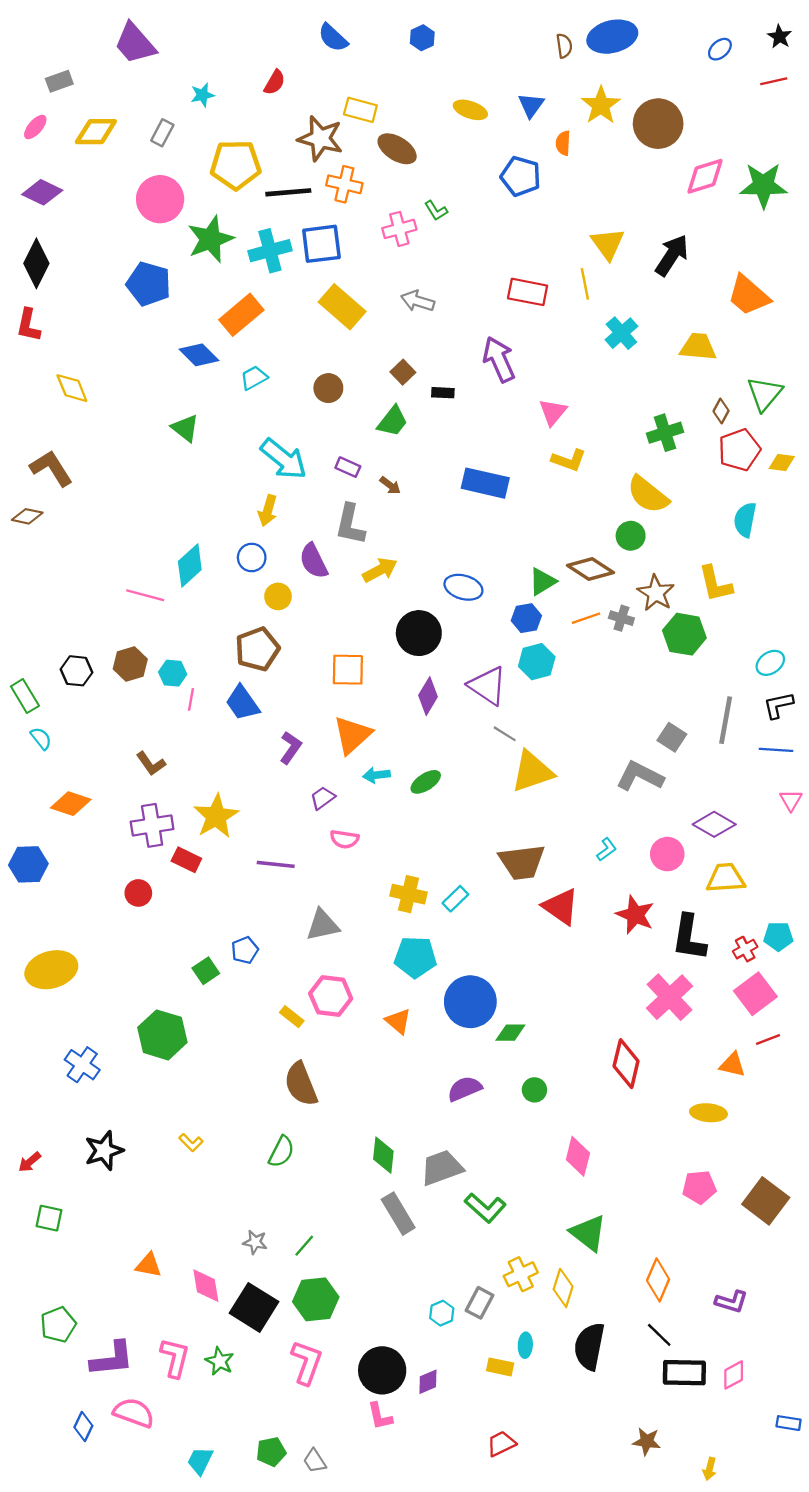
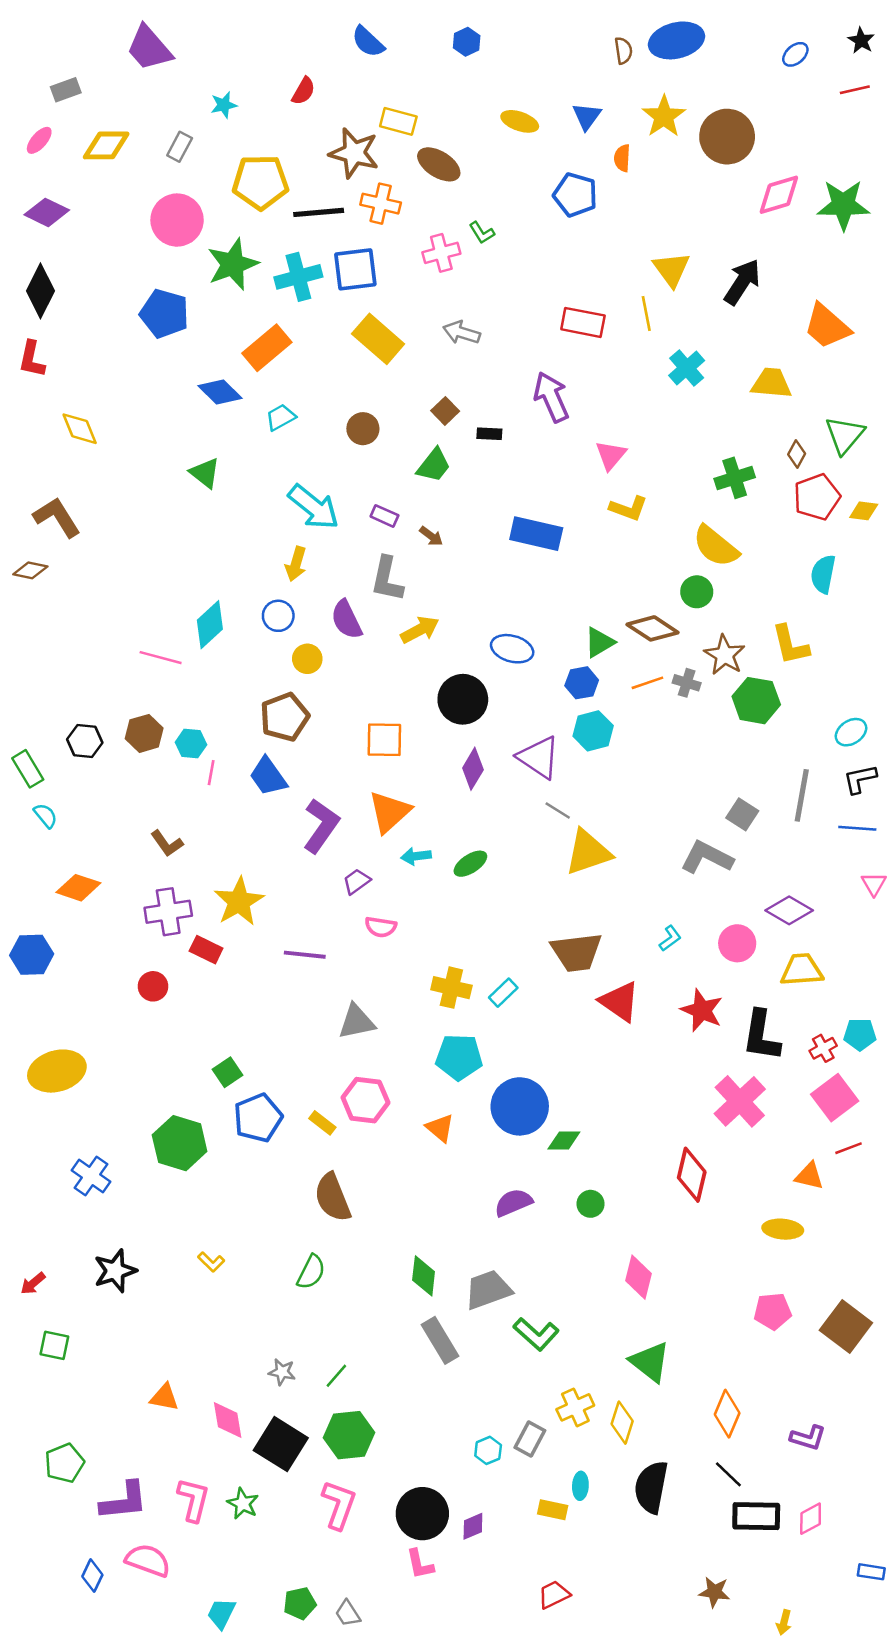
purple L-shape: (291, 748) -> (321, 826), size x1.5
blue pentagon: (245, 950) -> (258, 1118), moved, size x1.6

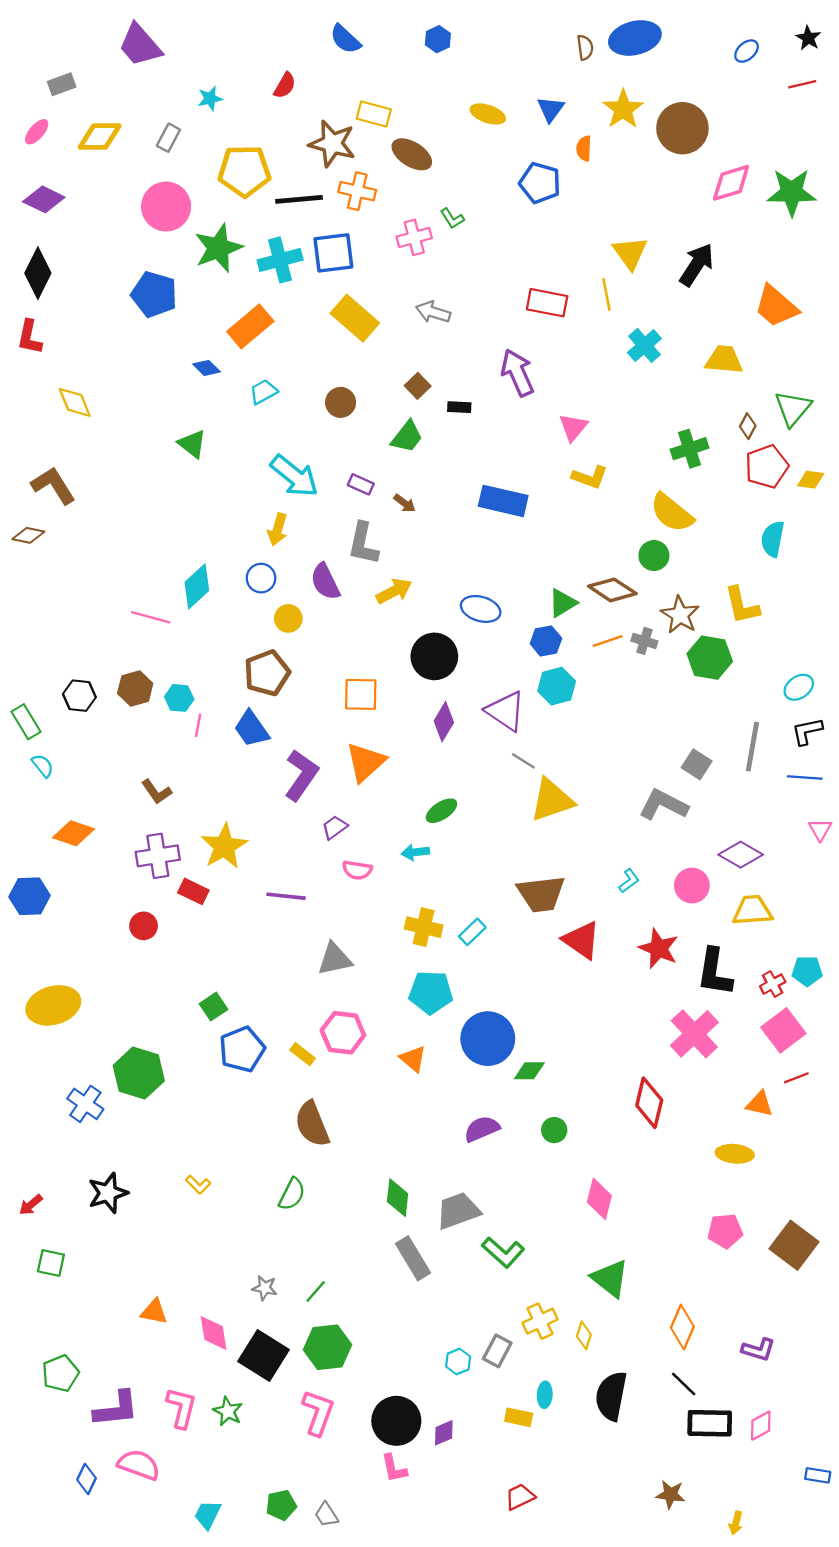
blue diamond: (220, 392) -> (206, 368), size x0.7
cyan arrow: (416, 856) -> (415, 852), moved
green hexagon: (180, 1143) -> (139, 1073), moved
yellow diamond: (622, 1423) -> (584, 1335), size x0.7

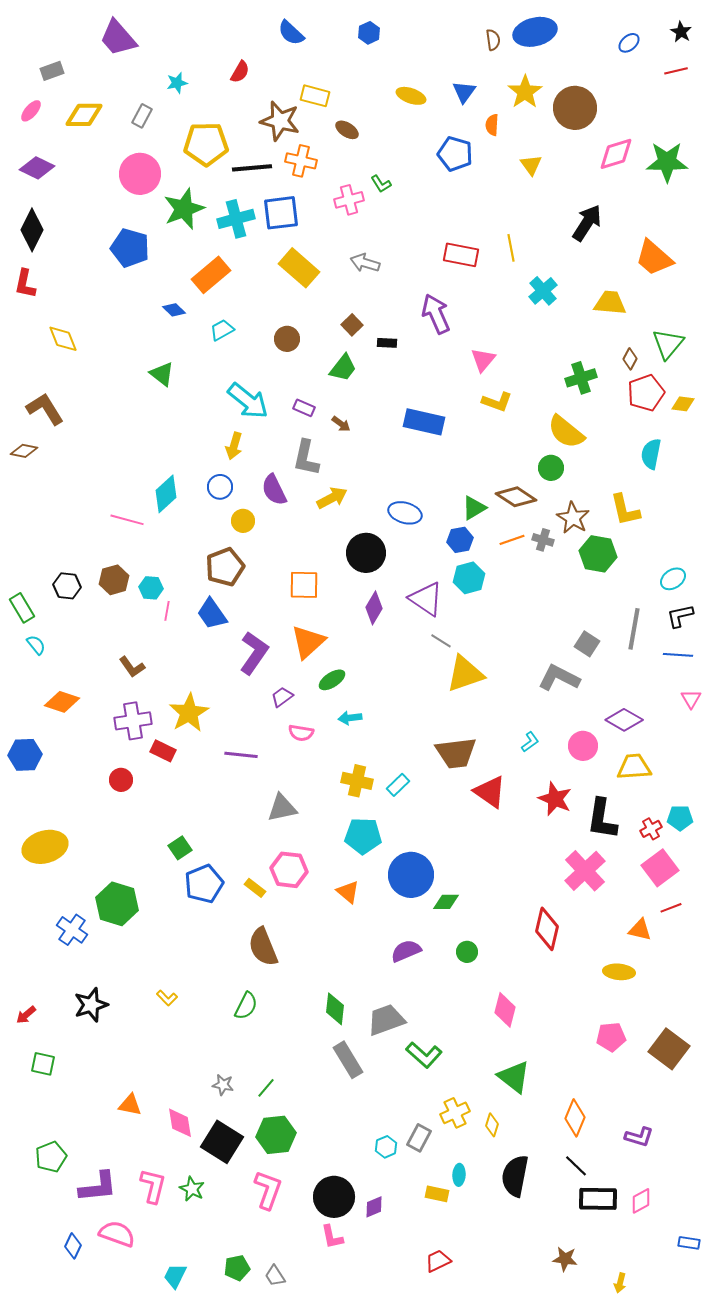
brown ellipse: (412, 154) -> (347, 130), size x0.7
yellow triangle: (630, 253) -> (531, 165), moved, size x0.7
green ellipse: (441, 811) -> (332, 680), moved

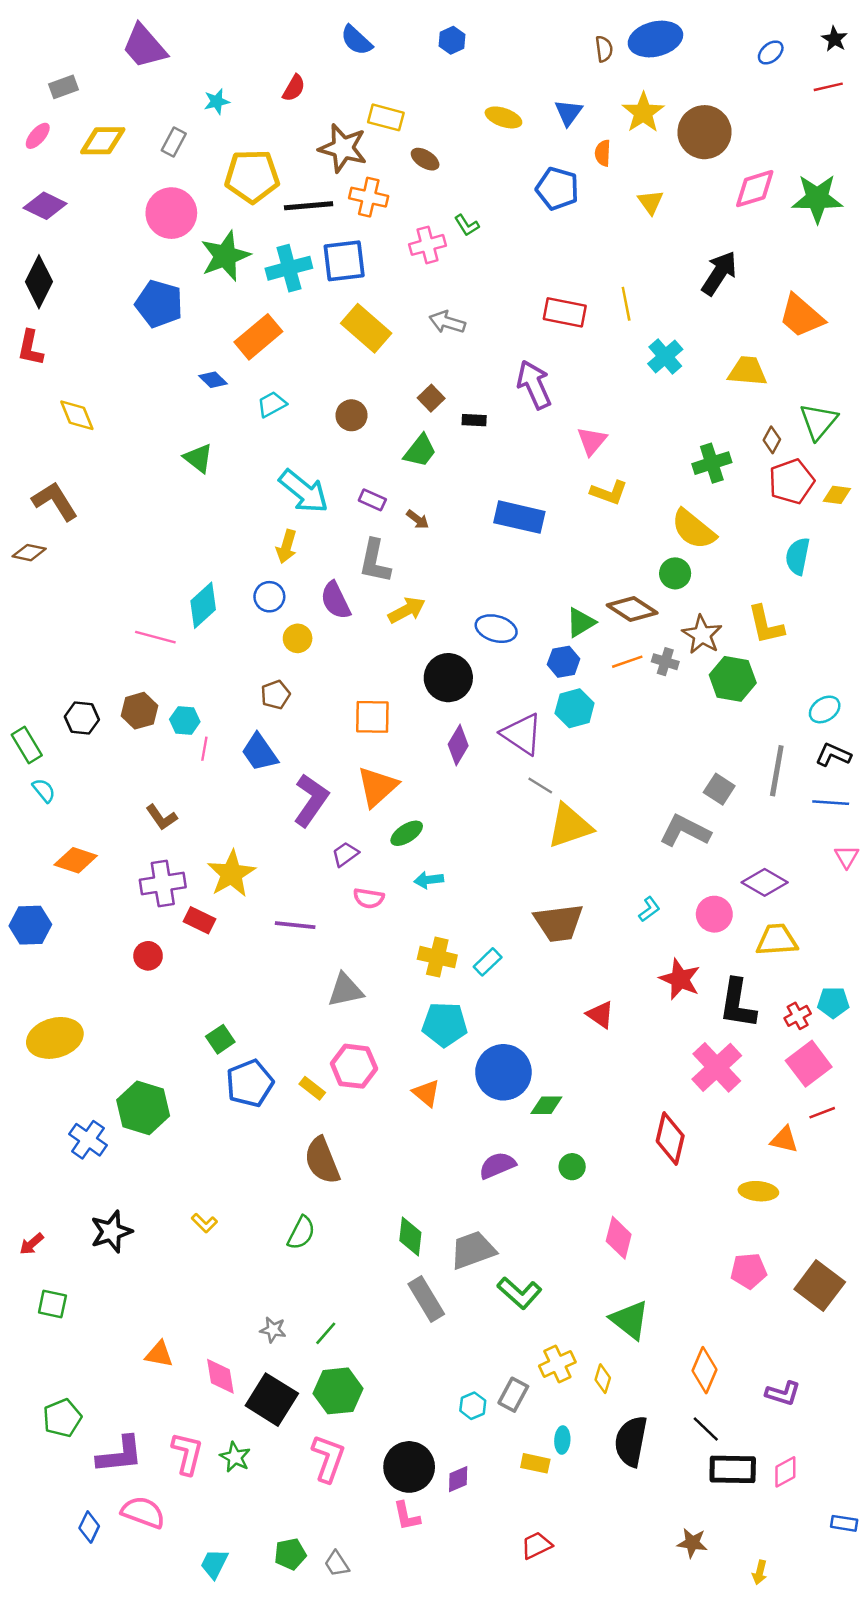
brown pentagon: (225, 567) -> (275, 695), size x0.6
black L-shape: (680, 616) -> (833, 755), turned 36
red triangle: (490, 792) -> (600, 1015), moved, size x0.7

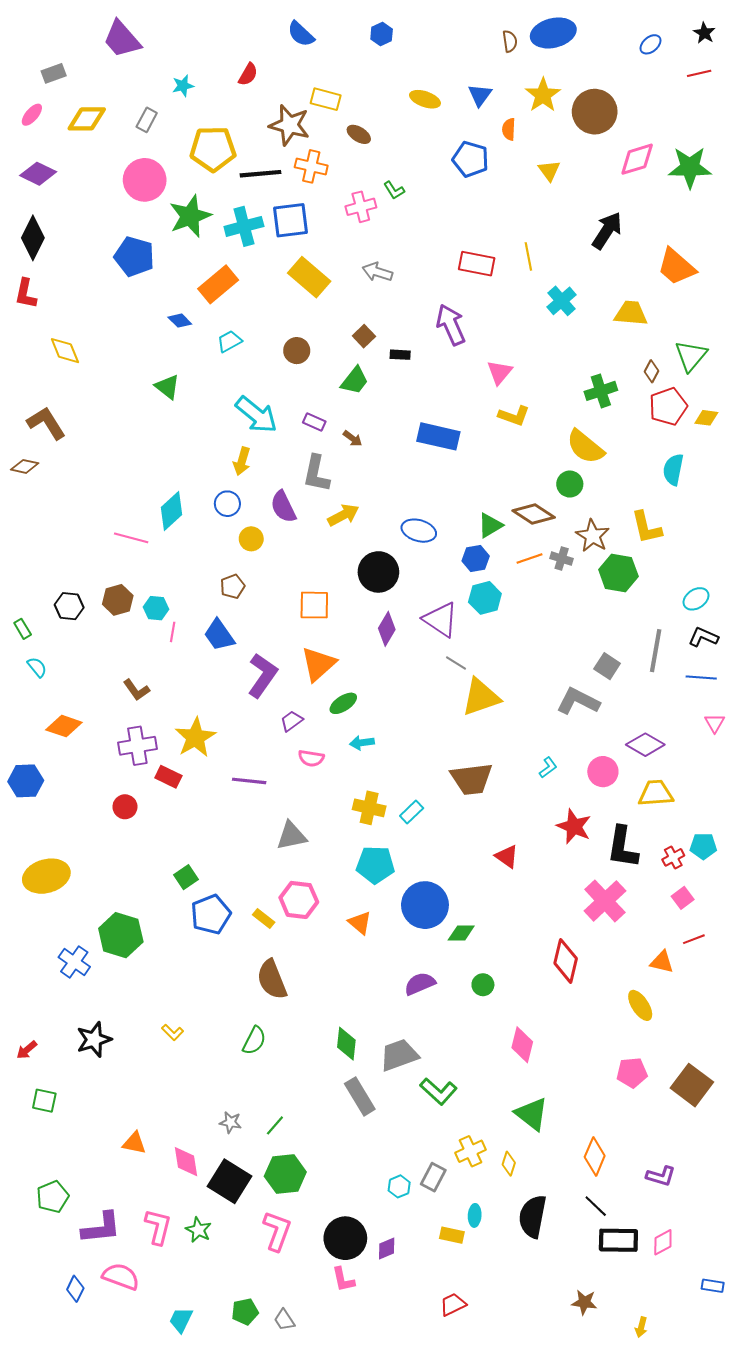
green rectangle: (27, 745) -> (23, 629), size x0.7
pink square: (809, 1064) -> (683, 898), size x0.6
yellow ellipse: (758, 1191) -> (640, 1005), turned 52

